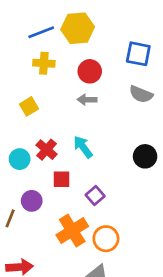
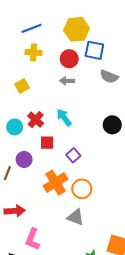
yellow hexagon: (78, 28) -> (77, 29), moved
blue square: (138, 54) -> (94, 50), moved

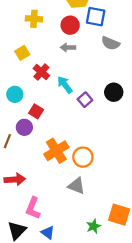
red cross: (36, 120) -> (41, 72), moved
red square: (47, 143) -> (36, 111), moved, turned 32
purple square: (73, 155) -> (85, 100), moved

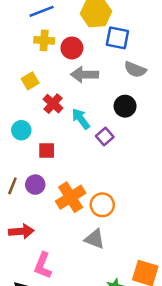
red circle: (70, 25) -> (72, 48), moved
gray arrow: (68, 48) -> (85, 75), size x1.5
black circle: (114, 92) -> (125, 106), moved
red square: (36, 111) -> (47, 150), turned -32
purple circle: (24, 127) -> (35, 185), moved

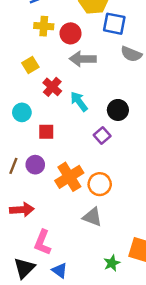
black circle: (125, 106) -> (118, 110), moved
purple square: (105, 137) -> (102, 135), moved

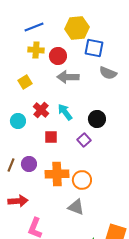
red cross: (52, 87) -> (41, 110), moved
red square: (46, 132) -> (51, 137), moved
orange cross: (69, 177) -> (57, 174), turned 30

